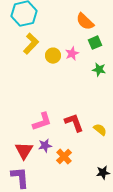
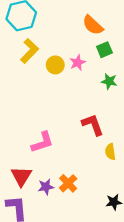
red L-shape: (74, 123) -> (93, 125), moved
yellow semicircle: (100, 130) -> (110, 152), turned -136
purple star: (45, 146) -> (46, 187), moved

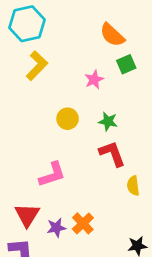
yellow circle: (55, 65) -> (68, 119), moved
green star: (109, 81) -> (108, 121), moved

